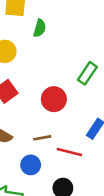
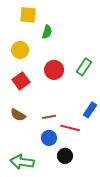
red circle: (54, 99) -> (54, 70), moved
blue circle: (31, 165) -> (49, 138), moved

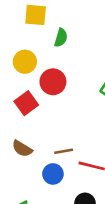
red circle: (54, 70) -> (53, 82), moved
blue circle: (49, 138) -> (53, 174), moved

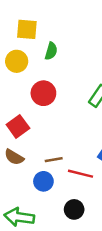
yellow circle: (25, 62) -> (17, 61), moved
red square: (26, 103) -> (18, 126), moved

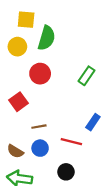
green semicircle: (51, 51) -> (47, 38), size x1.6
brown semicircle: (14, 157) -> (15, 151), moved
brown line: (54, 160) -> (39, 127), moved

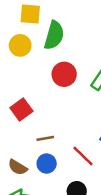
red circle: (40, 74) -> (64, 74), moved
red line: (71, 142) -> (83, 156), turned 30

